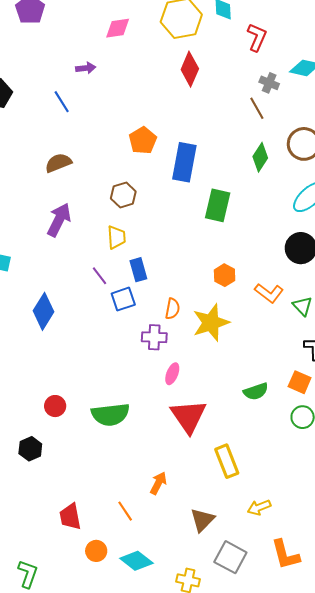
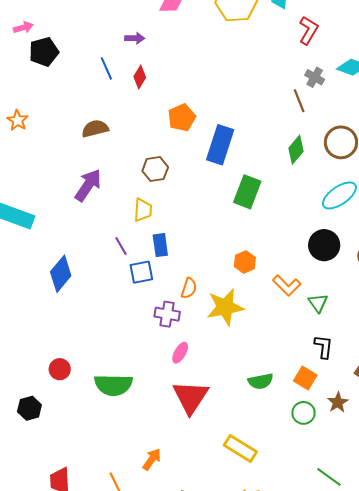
red diamond: (190, 69) -> (140, 77), moved, size x0.7
yellow rectangle: (227, 461) -> (240, 449), moved, turned -44

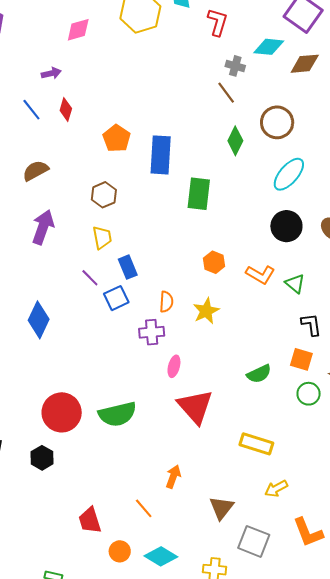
yellow star: (225, 307) -> (206, 311), size x0.7
red circle: (60, 369) -> (62, 412), size x1.8

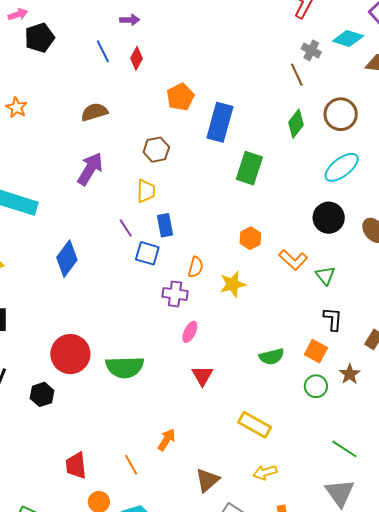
blue square: (116, 298) -> (147, 253), turned 30
red triangle: (195, 407) -> (202, 376), size x0.6

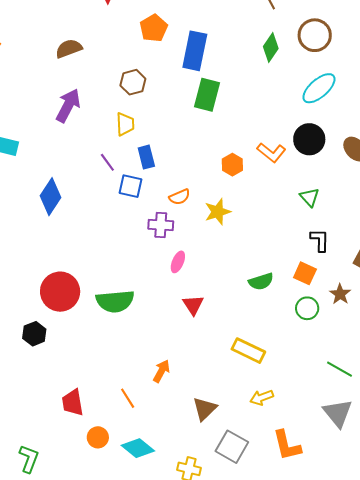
green rectangle: (249, 168) -> (207, 95), moved
orange L-shape: (293, 260) -> (271, 152), moved
orange semicircle: (196, 267) -> (180, 197), turned 55

